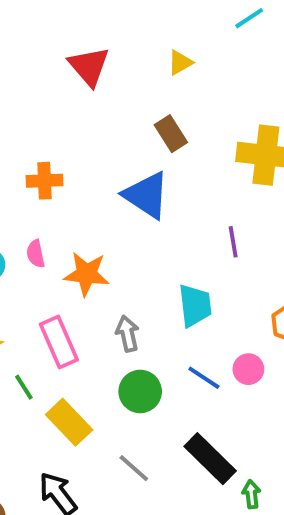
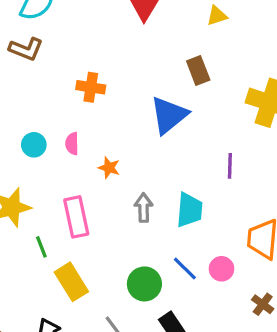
blue triangle: (146, 195) -> (169, 115), turned 36
orange star: (87, 274) -> (109, 168), size x0.6
gray arrow: (127, 334) -> (144, 208), moved
green circle: (140, 391) -> (144, 284), moved

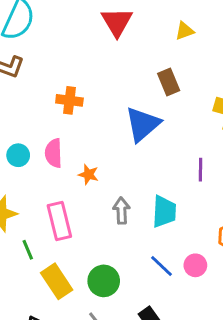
pink semicircle: (72, 144) -> (54, 153), size x1.4
green circle: (144, 284) -> (104, 281), moved

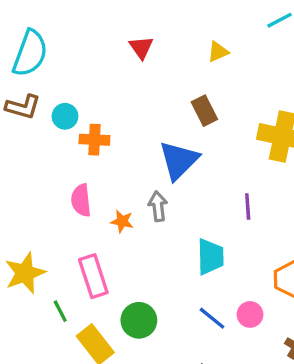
red triangle: (117, 22) -> (141, 47), size x0.7
cyan circle: (18, 155) -> (65, 116), moved
gray arrow: (121, 211) -> (158, 206), moved
green circle: (104, 281) -> (139, 320), moved

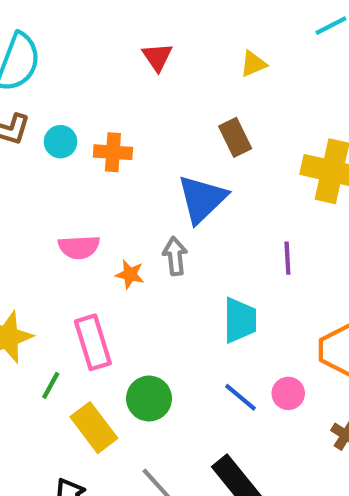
orange cross: (94, 140) -> (113, 152), moved
pink semicircle: (81, 200) -> (79, 247), turned -88
green line: (60, 311) -> (51, 385), turned 55

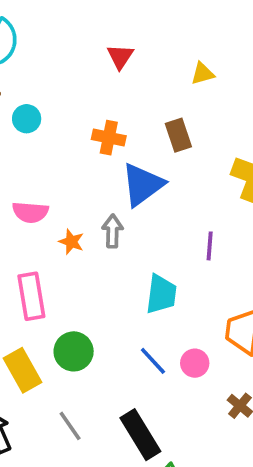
orange cross: (113, 152) -> (109, 138), moved

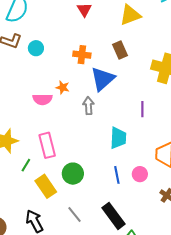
yellow triangle: (203, 74) -> (130, 15), size x1.6
orange star: (71, 242) -> (63, 87), moved
blue line: (153, 361) -> (117, 175), turned 36

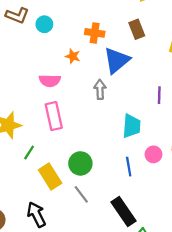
orange star: (63, 87) -> (73, 56), moved
pink rectangle: (47, 145) -> (54, 116), moved
pink circle: (140, 174) -> (153, 154), moved
gray line: (75, 215) -> (81, 194), moved

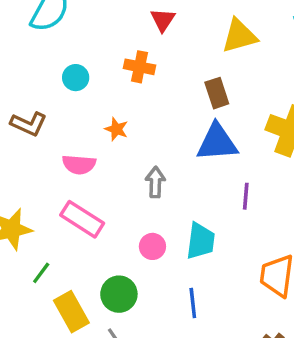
brown L-shape: (17, 15) -> (29, 124), moved
orange cross: (95, 33) -> (140, 67), moved
blue triangle: (117, 60) -> (217, 142), moved, turned 32
pink rectangle: (54, 116) -> (82, 219), turned -48
pink circle: (153, 154) -> (152, 246), moved

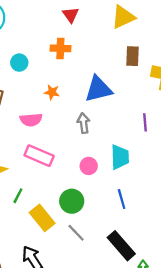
brown rectangle: (217, 93) -> (133, 56), moved, turned 30
blue triangle: (217, 142) -> (98, 89), moved

